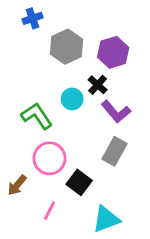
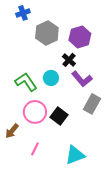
cyan circle: (72, 99) -> (51, 78), moved
gray rectangle: (115, 151) -> (92, 104), moved
black square: (79, 182) -> (59, 116), moved

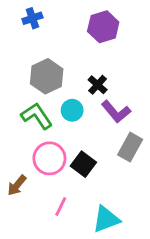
gray hexagon: (47, 33) -> (47, 76), moved
purple hexagon: (80, 37) -> (103, 27), moved
pink line: (35, 149) -> (61, 207), moved

